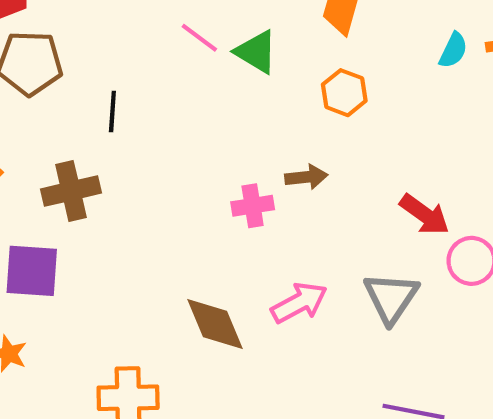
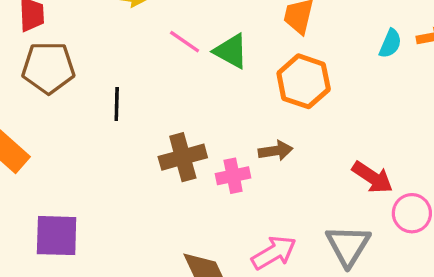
orange hexagon: (344, 93) -> (304, 81), size x1.4
brown cross: (71, 191) -> (183, 157), moved

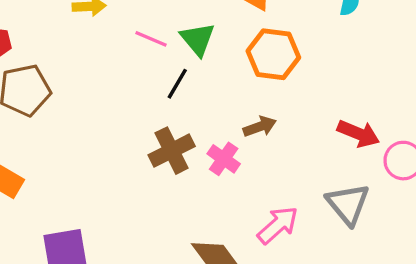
green triangle: (231, 51) -> (198, 39), turned 33
black line: (117, 104) -> (177, 84), moved, turned 40
pink cross: (233, 176) -> (224, 159), turned -32

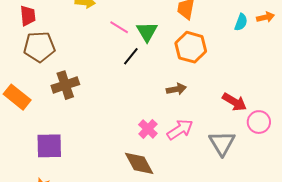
brown cross: (172, 151) -> (65, 85), moved
pink cross: (224, 159) -> (148, 129), moved
pink arrow: (278, 225) -> (180, 130), moved

